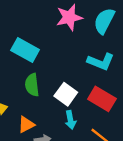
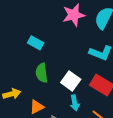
cyan rectangle: (25, 50) -> (36, 43), size x0.7

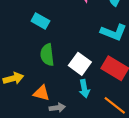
orange triangle: (37, 107) -> (42, 93), turned 42

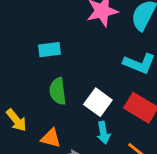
cyan rectangle: (40, 21) -> (50, 50), turned -36
yellow arrow: (13, 78) -> (16, 120), turned 66

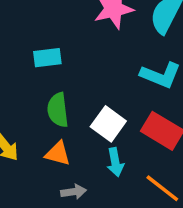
orange triangle: (51, 138) -> (58, 153), moved

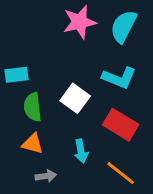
cyan rectangle: (47, 58) -> (16, 75), moved
white square: (108, 124) -> (75, 98), moved

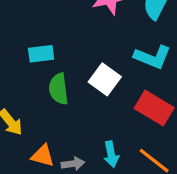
orange triangle: (33, 144) -> (43, 156), moved
cyan arrow: (81, 151) -> (111, 154), moved

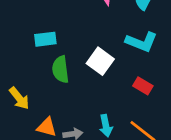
red rectangle: (154, 108) -> (143, 86), size x0.6

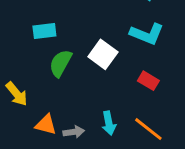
green semicircle: (60, 69) -> (61, 63), turned 36

